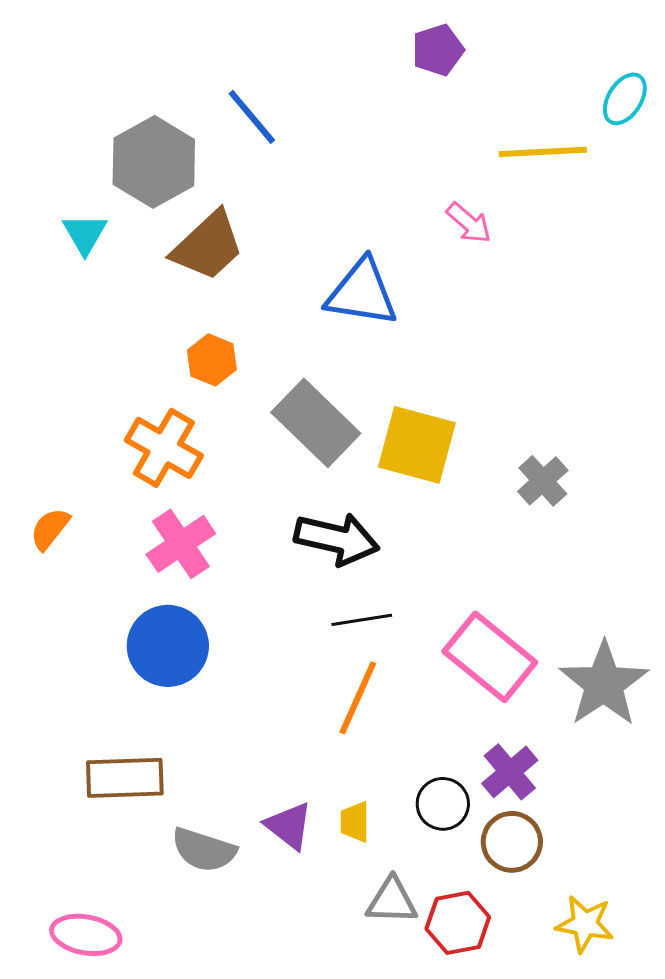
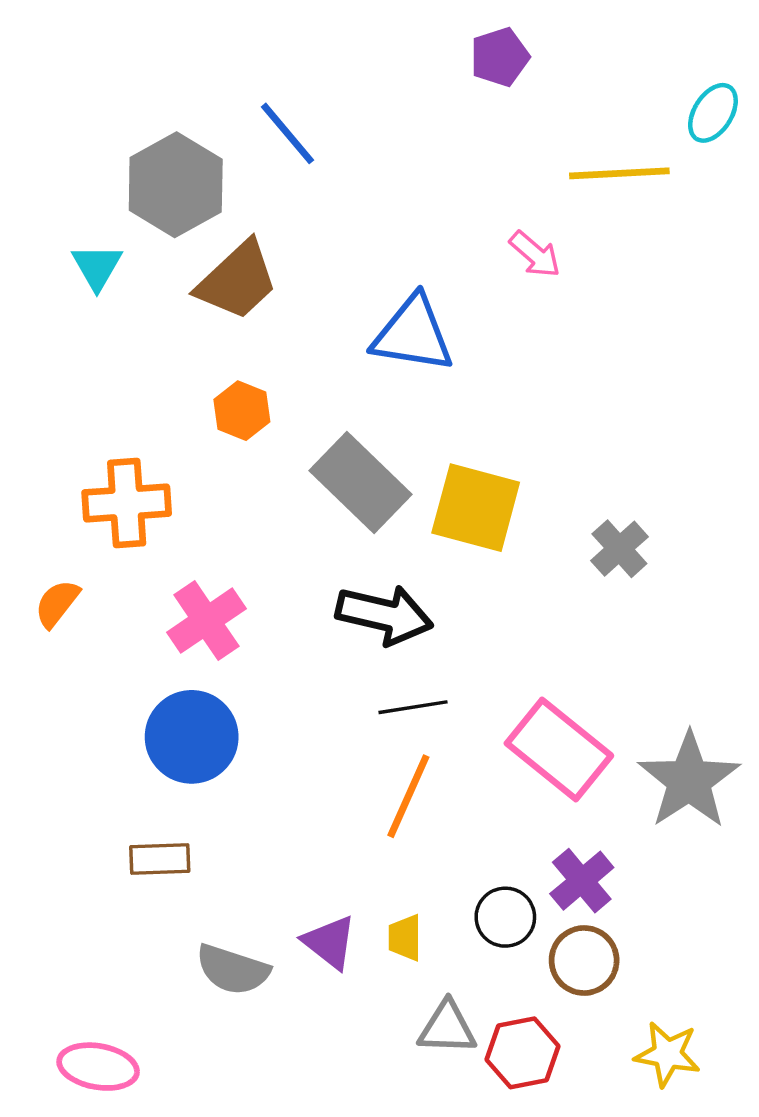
orange cross: (164, 448) -> (127, 503), moved, turned -34
brown rectangle: (125, 778) -> (160, 859), moved, size x0.7

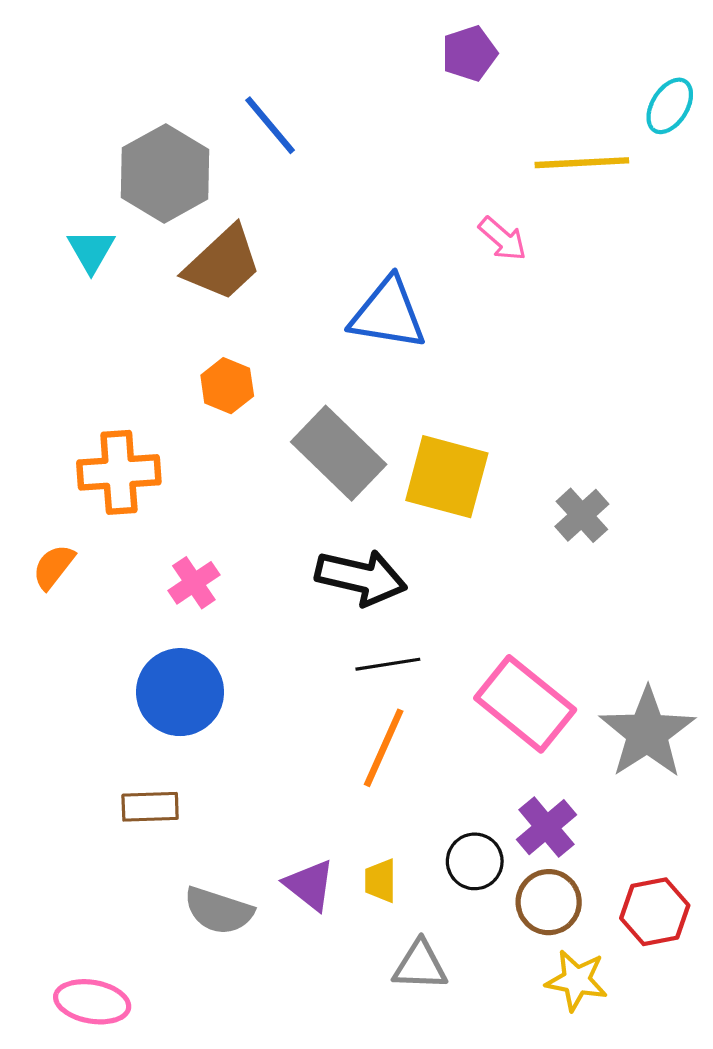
pink cross: (206, 621) -> (194, 583), size x0.7
red hexagon: (522, 1053) -> (655, 912), moved
yellow star: (667, 1054) -> (577, 980), moved

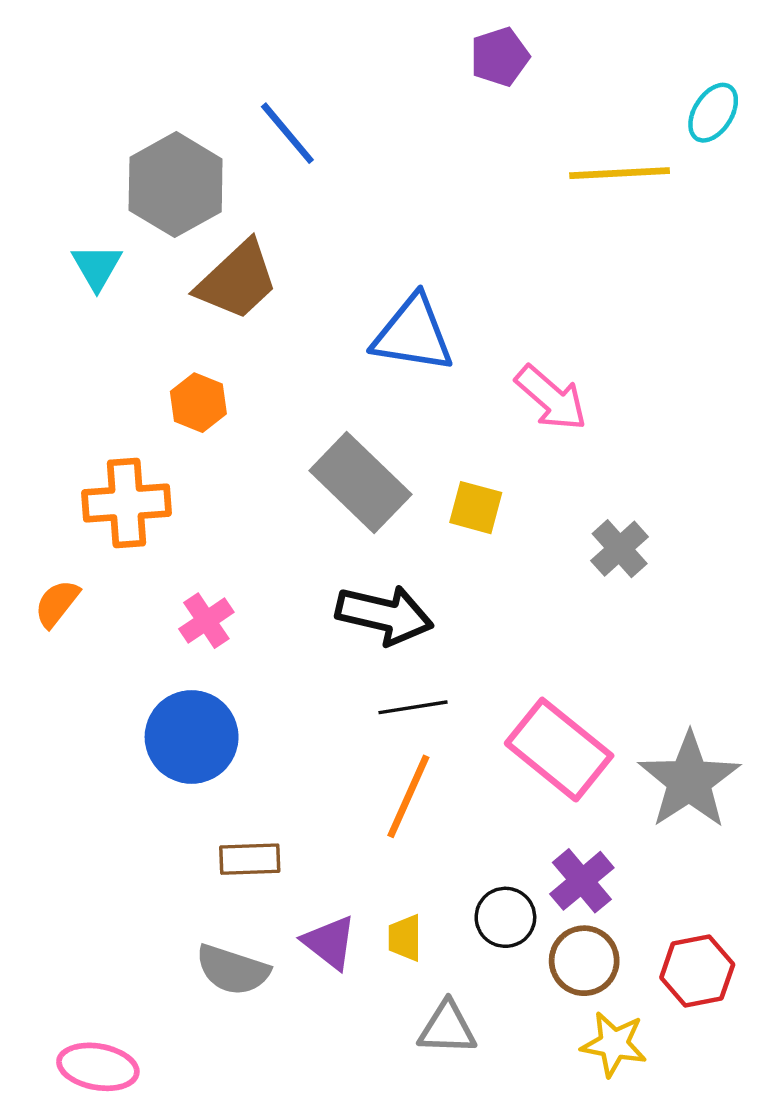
pink arrow: (503, 239) -> (551, 398), moved, size x1.4
orange hexagon: (227, 386) -> (198, 403), moved
yellow square: (447, 477) -> (476, 508), size x0.6
brown rectangle: (150, 807) -> (250, 859), moved

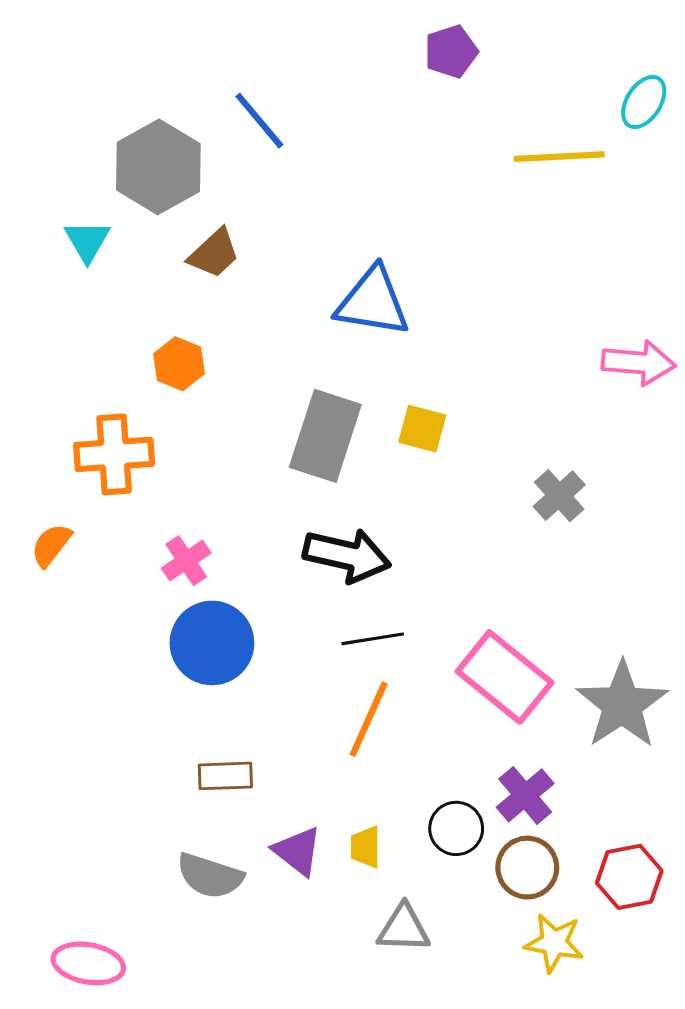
brown trapezoid: (237, 280) -> (214, 253), size x0.7
pink arrow: (551, 398) -> (639, 363), moved, turned -36
gray rectangle: (360, 482) -> (325, 436), turned 64
yellow square: (476, 508) -> (422, 429), moved
blue circle: (192, 737) -> (212, 643), moved

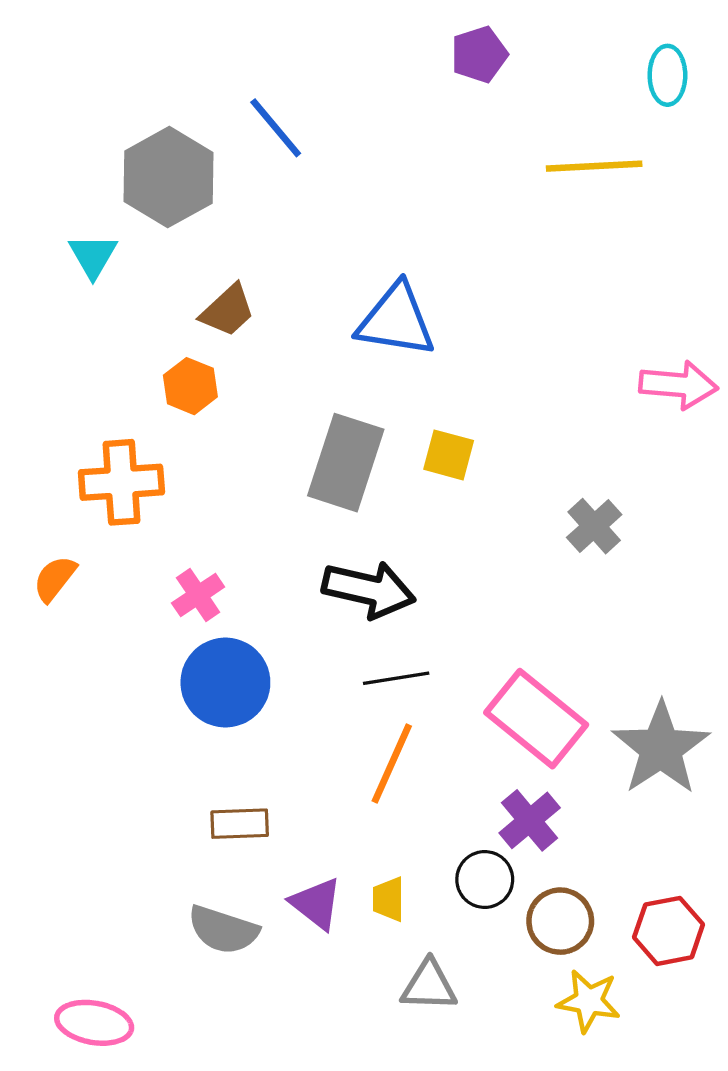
cyan ellipse: (644, 102) -> (667, 75), moved, turned -32
brown trapezoid: (214, 253) -> (228, 311), moved
purple cross: (525, 795) -> (530, 820), moved

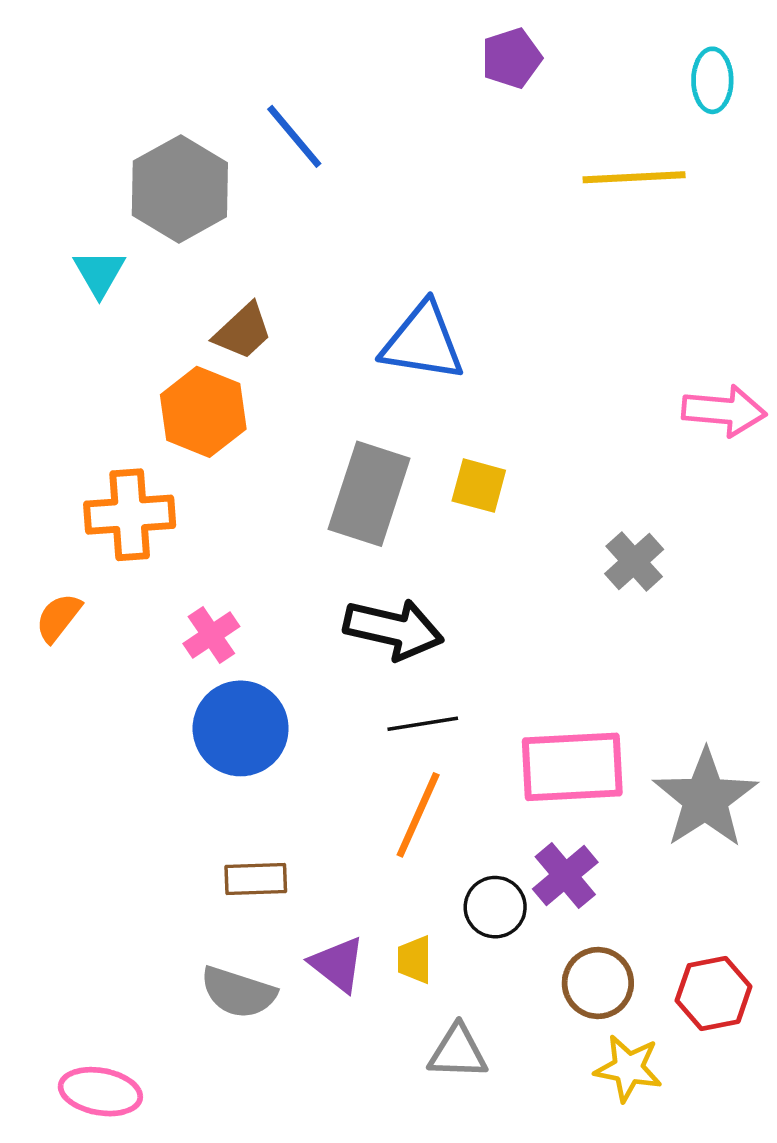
orange hexagon: (190, 386) -> (203, 412), size x1.5
pink rectangle: (536, 719) -> (572, 767), turned -42
black circle: (485, 879) -> (495, 907), moved

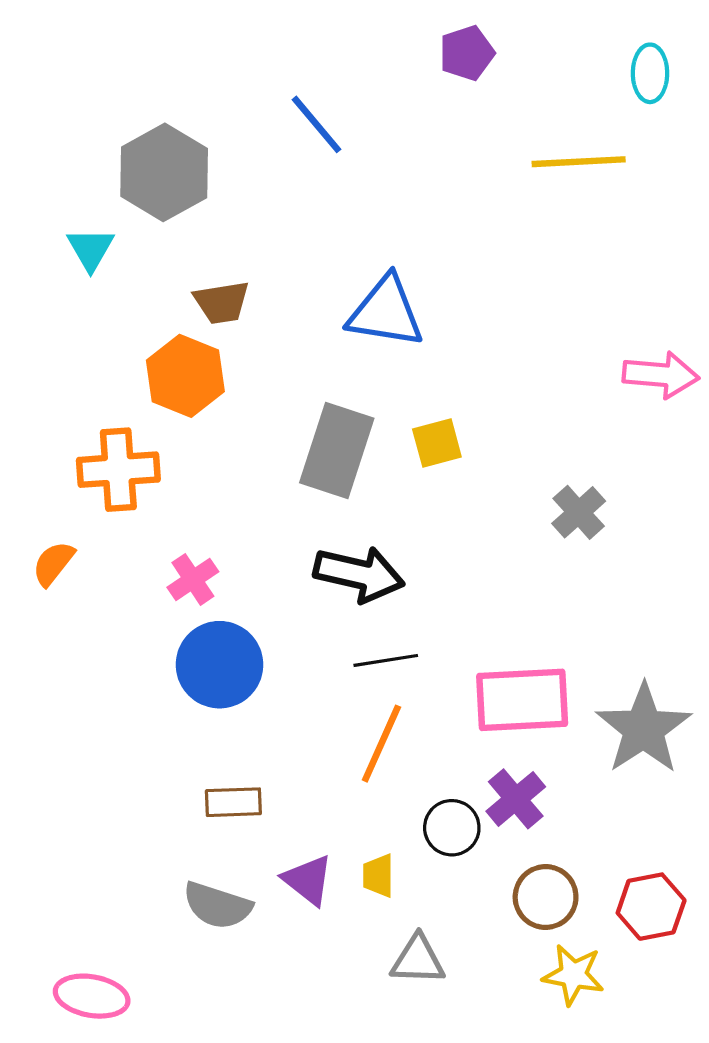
blue line: (294, 136) -> (316, 124), moved
brown trapezoid: (243, 331) -> (222, 302), turned 34
yellow square: (479, 486) -> (437, 443), turned -30

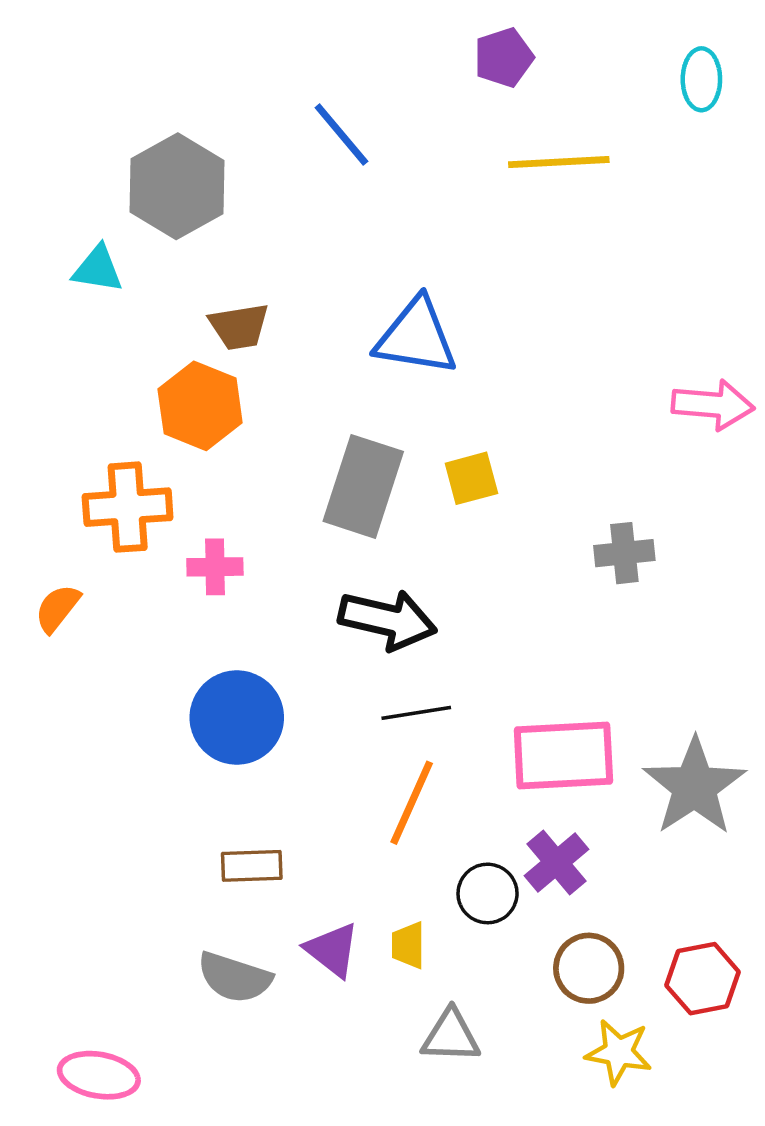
yellow line: (579, 162) -> (559, 162), moved
cyan triangle: (91, 249) -> (98, 269), turned -51
gray cross: (579, 512) -> (624, 553), turned 36
pink cross: (193, 579) -> (215, 567), moved, turned 33

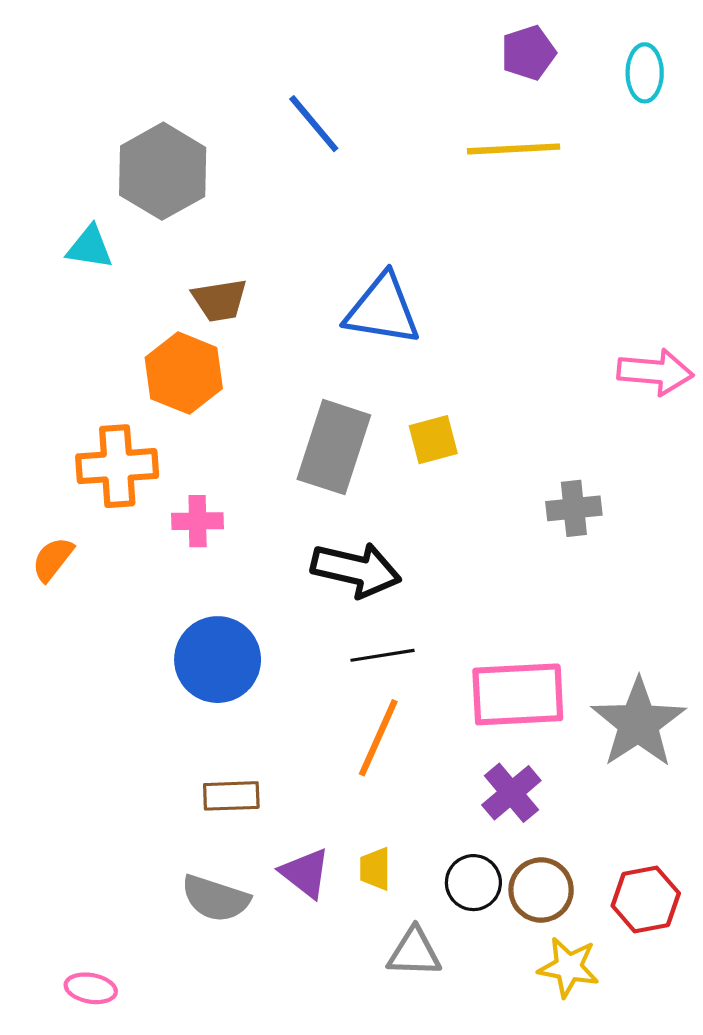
purple pentagon: (504, 57) -> (528, 53), moved
black circle: (488, 893) -> (473, 883), moved
pink ellipse: (99, 1075) -> (91, 988), size x0.7

